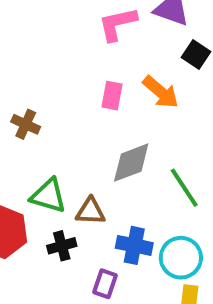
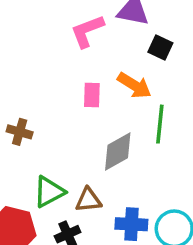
green line: (184, 188) -> (160, 124), moved, turned 48
green triangle: (48, 196) -> (49, 192), turned -36

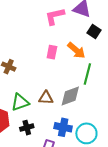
gray diamond: (118, 151) -> (70, 96), moved
brown triangle: (88, 200) -> (46, 98), moved

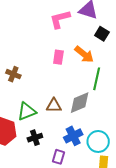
blue cross: (63, 127) -> (73, 136), turned -36

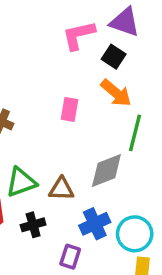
black square: (102, 34) -> (114, 57), moved
pink rectangle: (58, 57) -> (69, 109), moved
brown triangle: (54, 106) -> (61, 189), moved

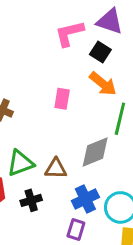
purple rectangle: (70, 257) -> (76, 229), moved

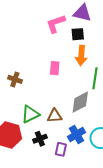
black square: (100, 52) -> (78, 34), turned -32
orange arrow: (103, 84) -> (81, 56), turned 60
purple rectangle: (76, 229) -> (61, 149), moved

